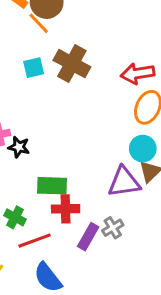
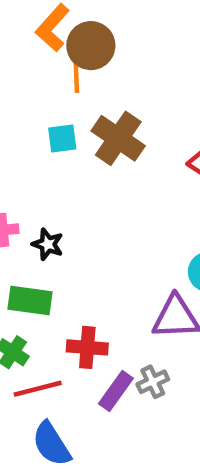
orange line: (39, 23) -> (76, 75), turned 35
black star: (19, 147) -> (48, 244), moved
green rectangle: (52, 186) -> (30, 300), moved

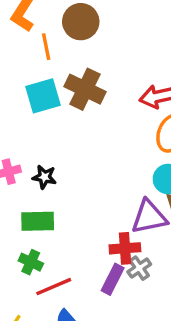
brown circle: (91, 46) -> (81, 22), moved
cyan square: (62, 139) -> (43, 96), size x1.5
red cross: (87, 347) -> (125, 248), moved

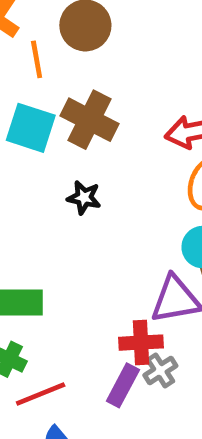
cyan square: (43, 96) -> (31, 128), turned 33
black star: (44, 177) -> (84, 198), moved

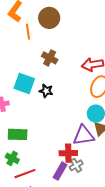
brown cross: (90, 120) -> (50, 58), size x0.7
cyan square: (31, 128) -> (24, 84), moved

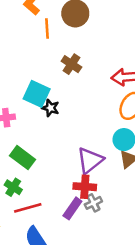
black star: (46, 91) -> (51, 108), moved
green rectangle: (18, 134) -> (23, 158), turned 30
purple triangle: (84, 135) -> (90, 160), moved, turned -35

